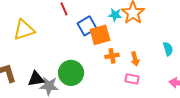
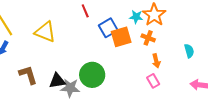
yellow triangle: (24, 30) -> (45, 32), turned 40
orange cross: (112, 56) -> (148, 38), moved, turned 32
pink rectangle: (132, 79) -> (153, 81), turned 48

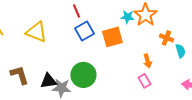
blue square: (108, 28) -> (84, 31), moved
orange cross: (148, 38) -> (166, 38), moved

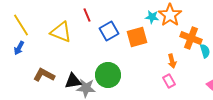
red line: (76, 11) -> (87, 15), moved
orange cross: (166, 38) -> (191, 38), size x1.5
brown L-shape: (19, 75) -> (44, 75), turned -45

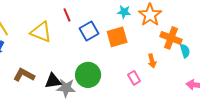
cyan star: (152, 17) -> (124, 12), moved
pink rectangle: (169, 81) -> (134, 78), moved

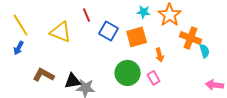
blue square: (89, 31) -> (109, 31), turned -30
orange arrow: (152, 61) -> (160, 55), moved
green circle: (88, 75) -> (128, 73), moved

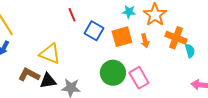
yellow triangle: (61, 32) -> (50, 54), moved
orange arrow: (160, 55) -> (145, 41), moved
pink rectangle: (154, 78) -> (139, 78), size x1.5
black triangle: (73, 81) -> (48, 81), moved

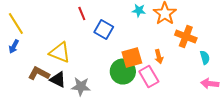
orange square: (122, 37) -> (132, 58), moved
orange arrow: (145, 41) -> (159, 56), moved
cyan semicircle: (190, 51) -> (205, 58), moved
black triangle: (48, 81) -> (58, 80), turned 36

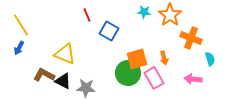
pink arrow: (210, 84) -> (193, 79), moved

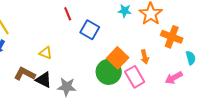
yellow triangle: (65, 54) -> (46, 53), size x0.6
orange square: (137, 59) -> (118, 58), turned -30
pink arrow: (193, 79) -> (174, 78), turned -36

